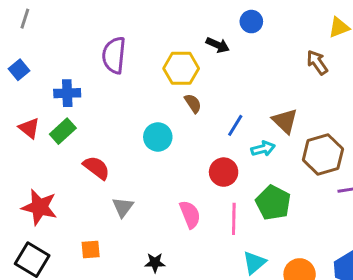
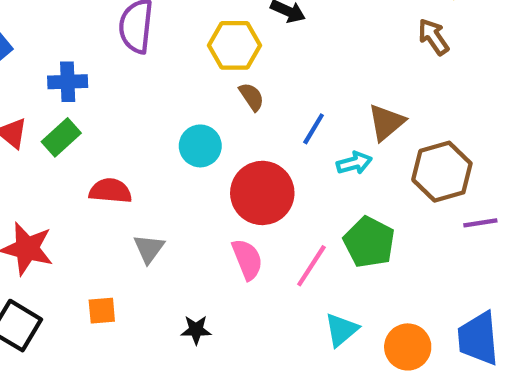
brown triangle: (285, 121) -> (386, 122), turned 36
red semicircle: (96, 168) -> (110, 191), turned -32
red circle: (224, 172) -> (262, 193), moved, size x1.5
pink line: (234, 219) -> (311, 266), turned 32

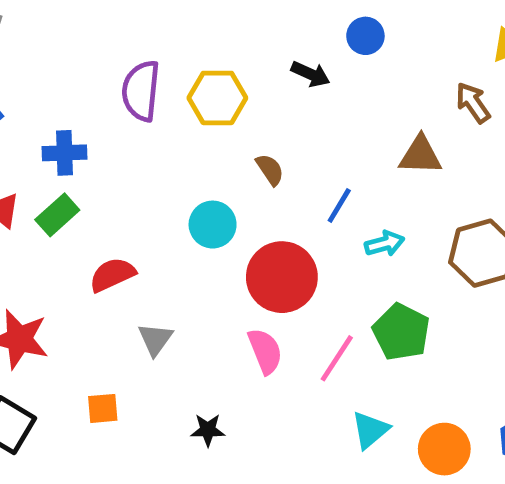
yellow hexagon: (234, 45) -> (217, 98), moved
brown triangle: (386, 122) -> (420, 155), moved, turned 42
red semicircle: (110, 191) -> (112, 275), turned -30

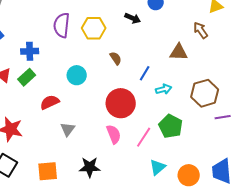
cyan circle: (213, 225) -> (77, 75), moved
orange square: (103, 408) -> (48, 171), moved, size x1.5
black star: (208, 430) -> (90, 167), size x1.5

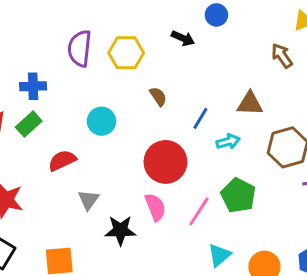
brown triangle: (179, 52) -> (250, 104), moved
black star: (90, 167) -> (120, 230), moved

